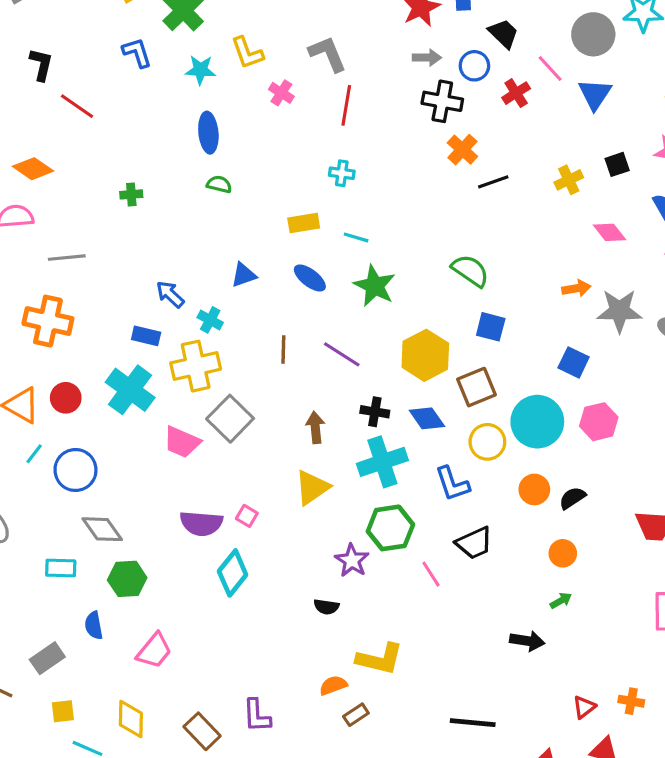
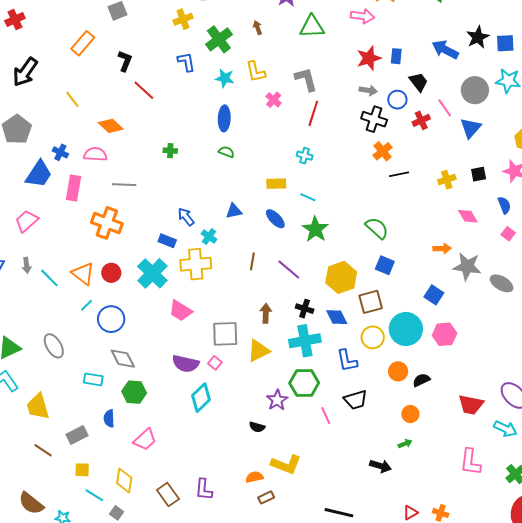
gray square: (230, 419) -> (225, 334), moved, turned 36

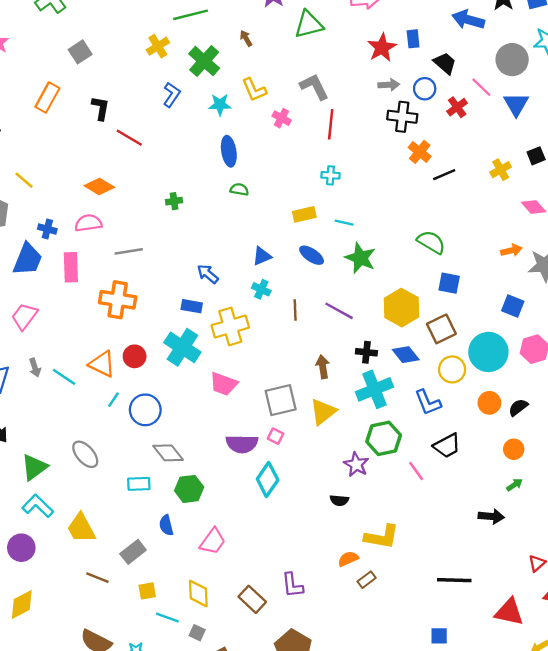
blue L-shape: (186, 62) -> (172, 95), turned 55
yellow line: (72, 99) -> (24, 180), moved
cyan cross: (209, 236) -> (261, 289), moved

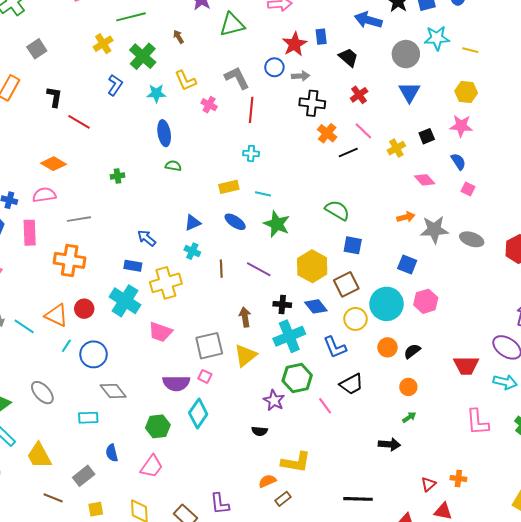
pink line: (481, 87) -> (363, 131), moved
blue circle: (425, 89) -> (274, 67), moved
green hexagon: (189, 489) -> (158, 426), moved

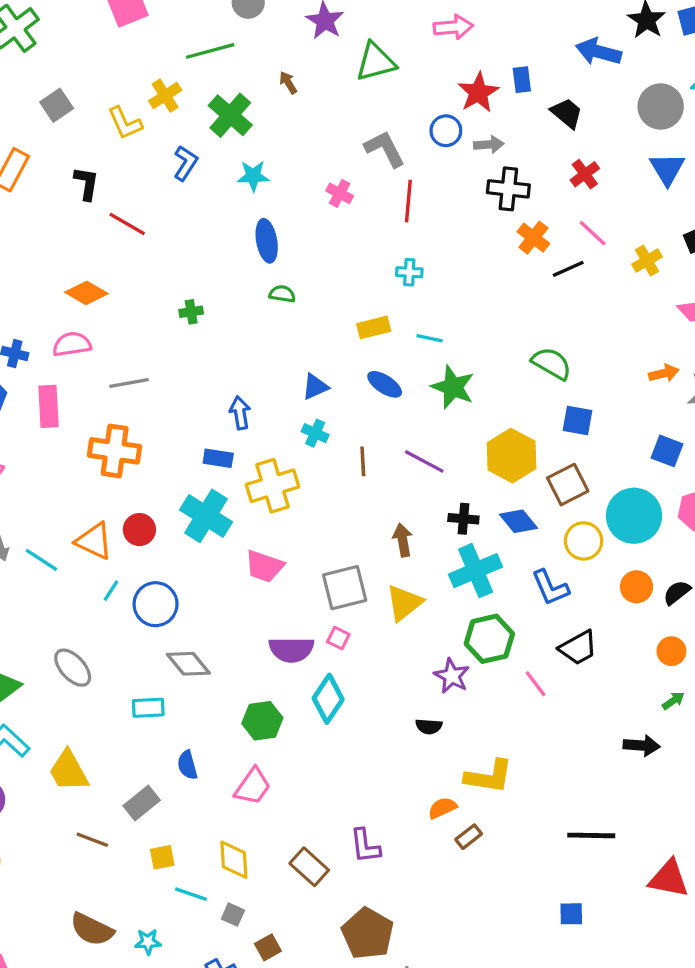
yellow L-shape: (186, 81) -> (125, 123), moved
blue arrow: (147, 238) -> (240, 413), turned 42

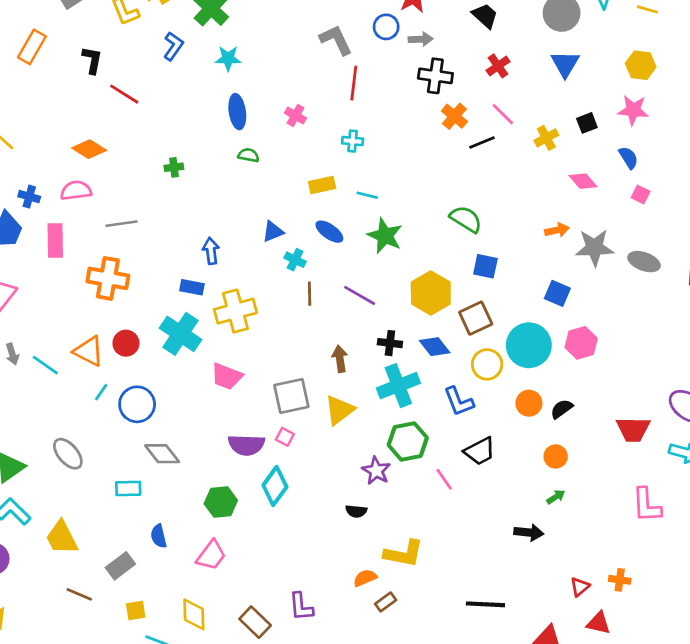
pink cross: (340, 193) -> (295, 116), moved
cyan cross: (315, 433) -> (295, 260), moved

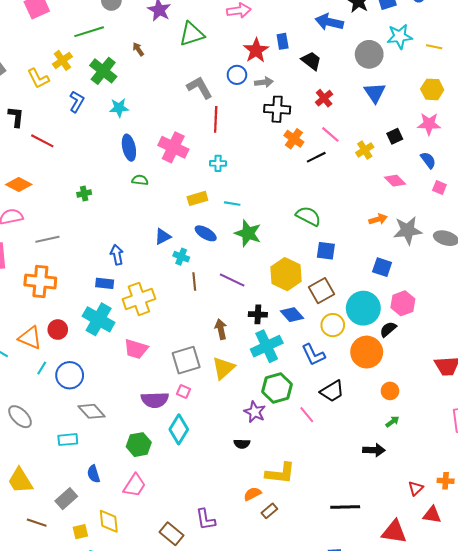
pink cross: (295, 116) -> (173, 147), size x1.8
orange circle: (529, 403) -> (367, 352), size x1.6
black semicircle: (562, 409) -> (388, 329), moved
yellow diamond: (194, 614) -> (109, 521), moved

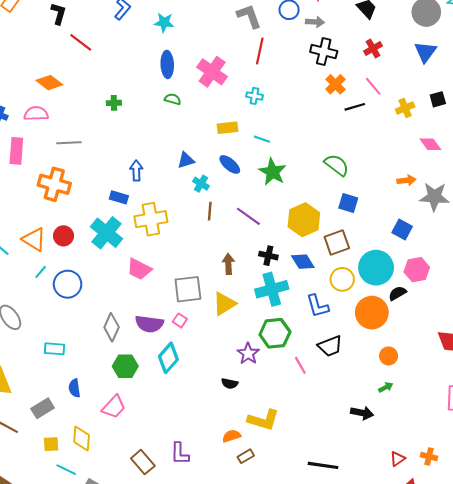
gray diamond: (91, 411) -> (112, 327), moved, turned 56

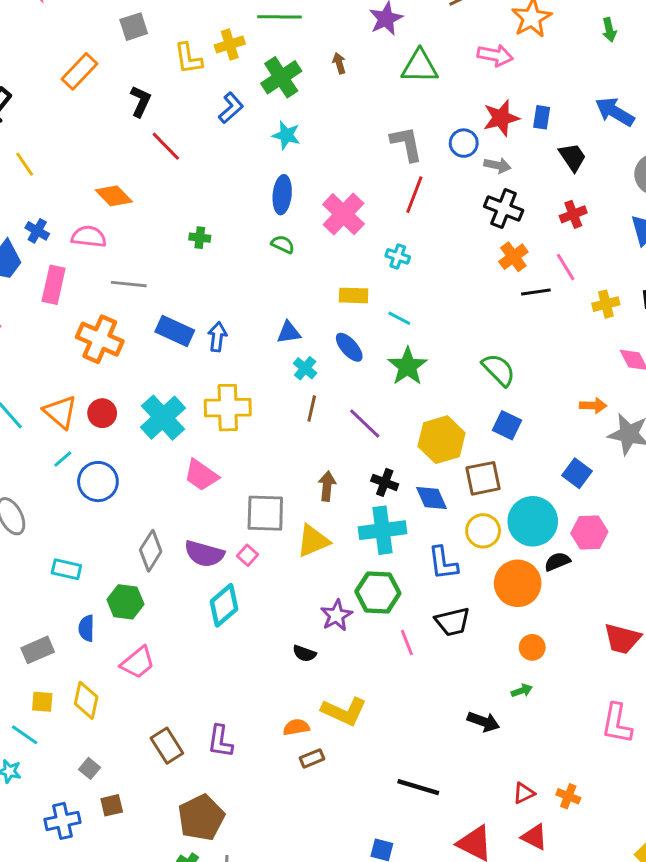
blue rectangle: (119, 197) -> (175, 331), moved, size x1.4
green hexagon: (125, 366) -> (125, 602), moved
cyan line: (66, 470) -> (25, 735), moved

